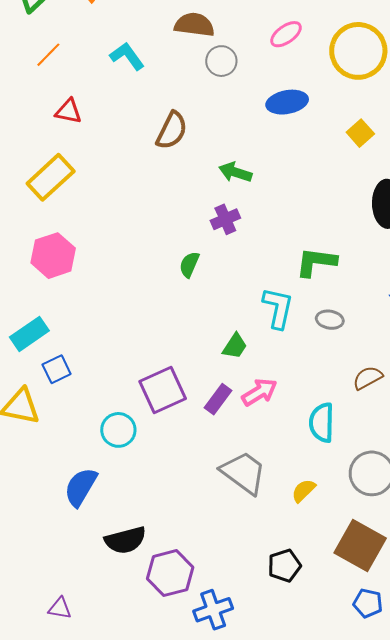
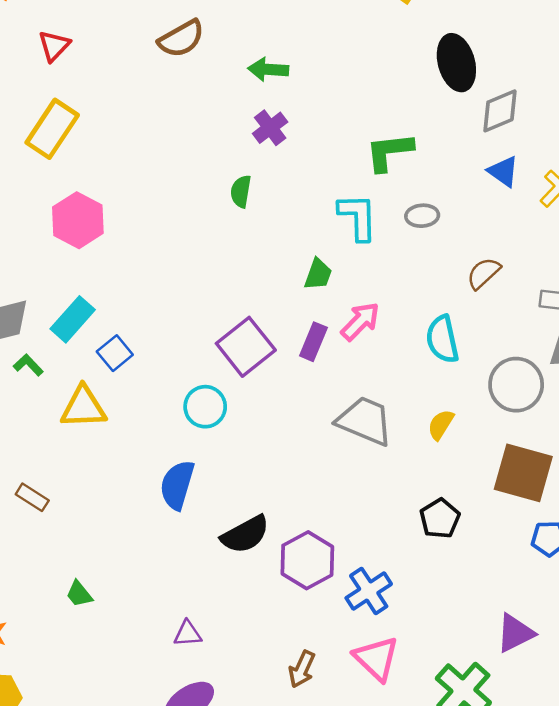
red triangle: (68, 111) -> (54, 46), turned -44
brown semicircle: (172, 131) -> (181, 39), turned 48

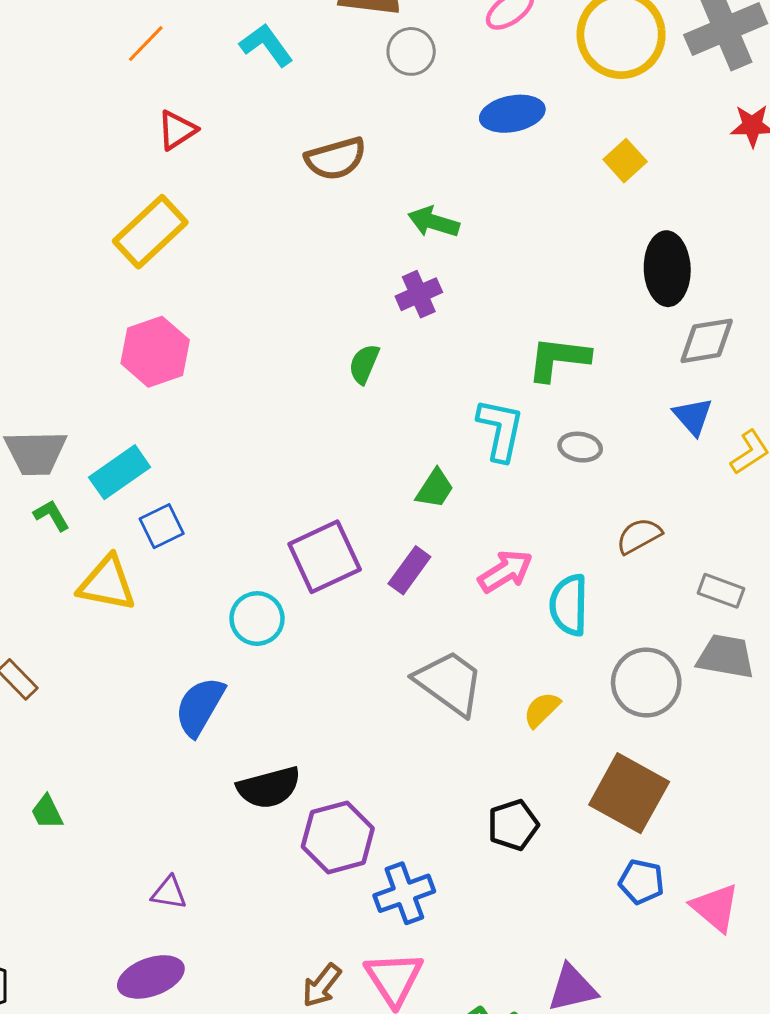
pink arrow: (360, 321) -> (505, 571), moved
brown arrow: (302, 669) -> (322, 985), moved

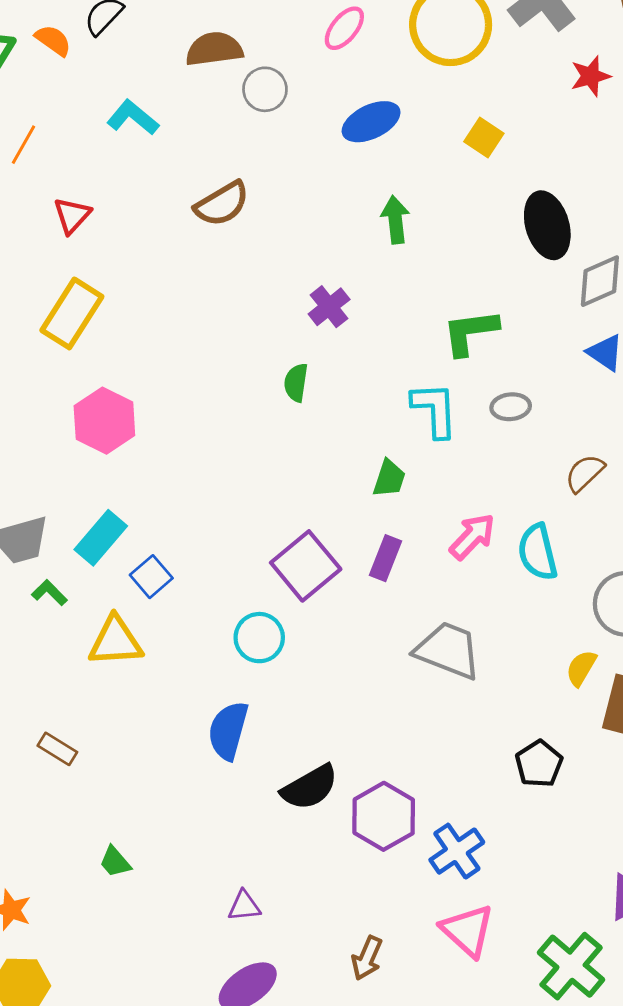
green arrow: (434, 222) -> (395, 220), moved, turned 81
yellow semicircle: (542, 710) -> (581, 668), moved
brown arrow: (322, 985) -> (367, 958), moved

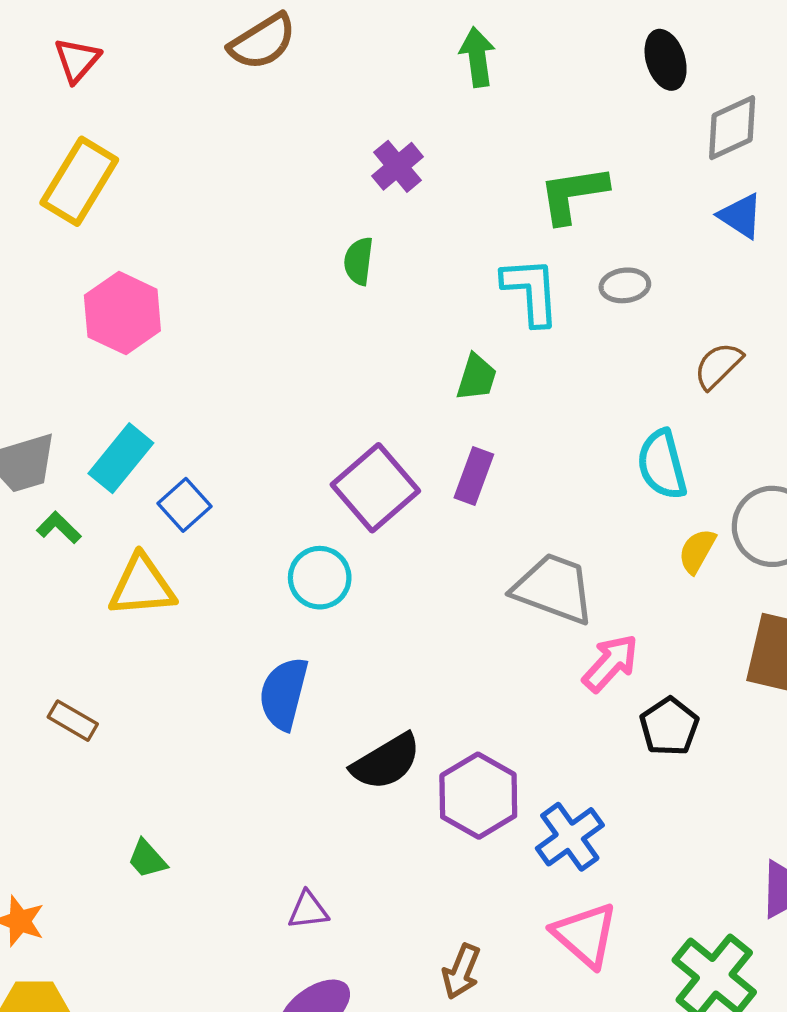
black ellipse: (547, 225) -> (666, 60), size x0.7
pink arrow: (472, 537) -> (610, 663), moved
yellow semicircle: (581, 668) -> (697, 551), moved

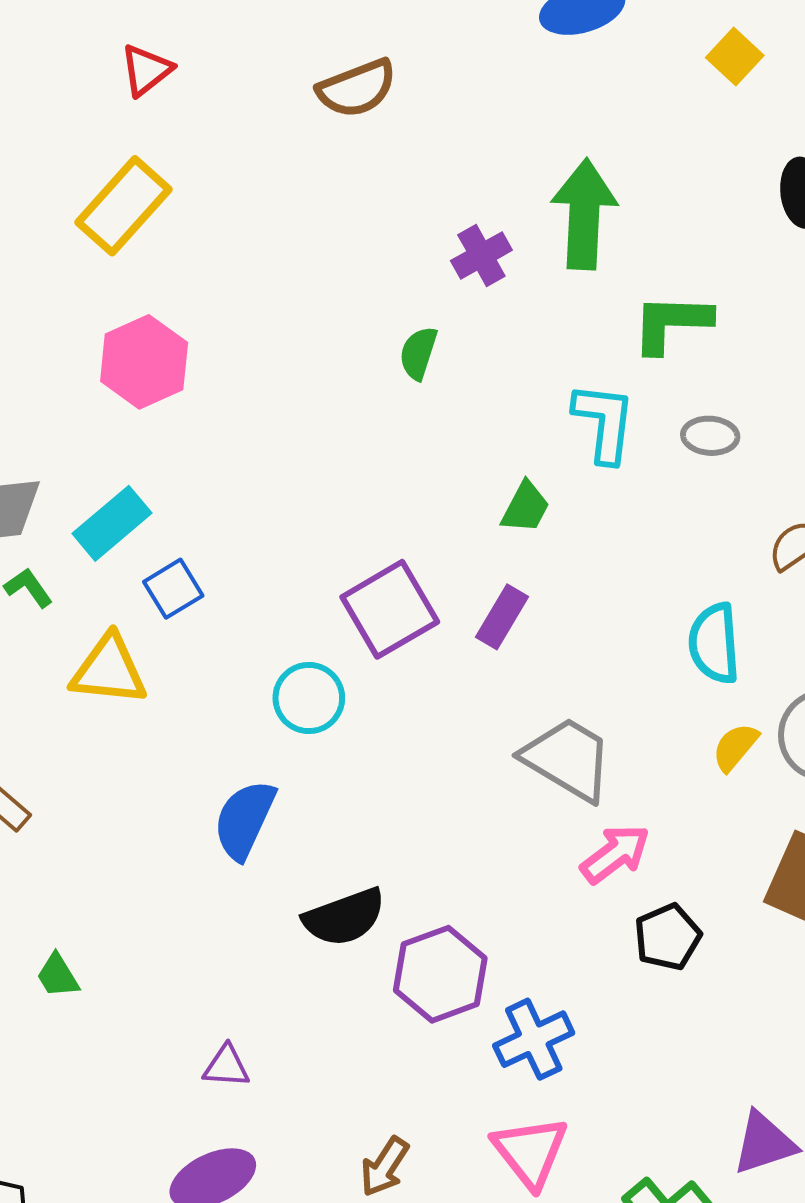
green arrow: (477, 57) -> (584, 214), moved, size x1.6

